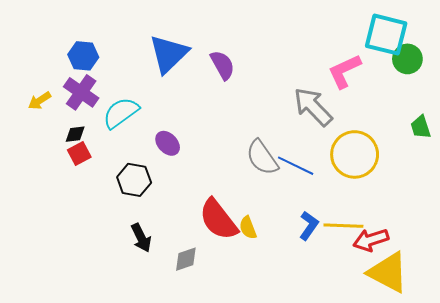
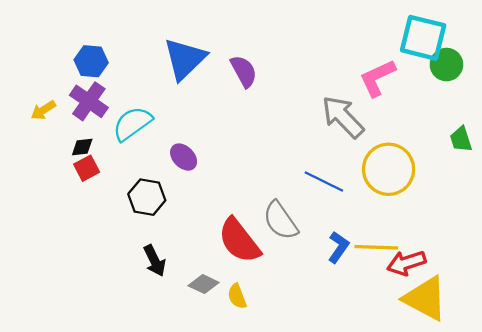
gray semicircle: (262, 158) -> (280, 221), moved
yellow semicircle: (248, 228) -> (237, 296), moved
gray diamond: (186, 259) -> (204, 284), turned 44

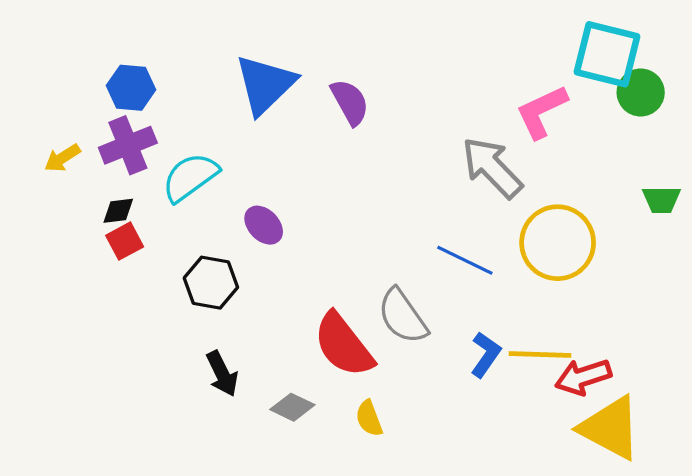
purple cross: (89, 101) -> (128, 145), turned 33
green trapezoid: (461, 139) -> (661, 200), turned -72
yellow semicircle: (237, 296) -> (369, 418), moved

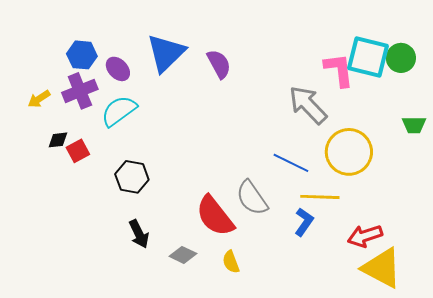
cyan square: (607, 54) -> (368, 57), moved
pink L-shape: (542, 112) -> (339, 70), turned 108
black diamond: (118, 211) -> (58, 140), moved
purple ellipse: (264, 225) -> (118, 69), moved
yellow line: (540, 355) -> (320, 197), moved

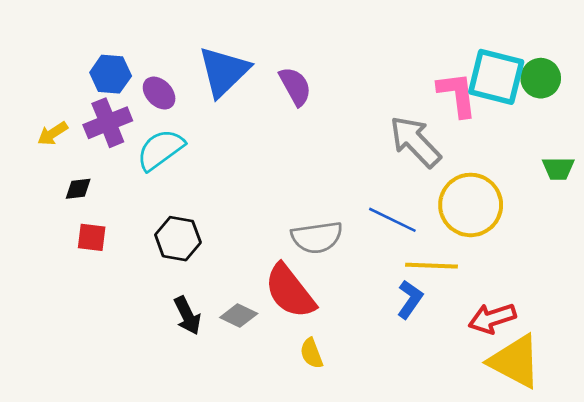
red square: (78, 151) -> (92, 237), moved, turned 35
gray semicircle: (252, 198) -> (317, 237), moved, turned -63
gray diamond: (183, 255) -> (239, 316), moved

